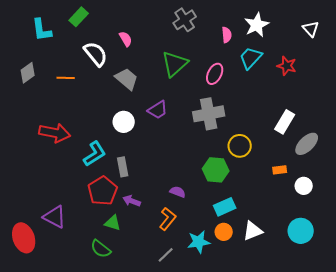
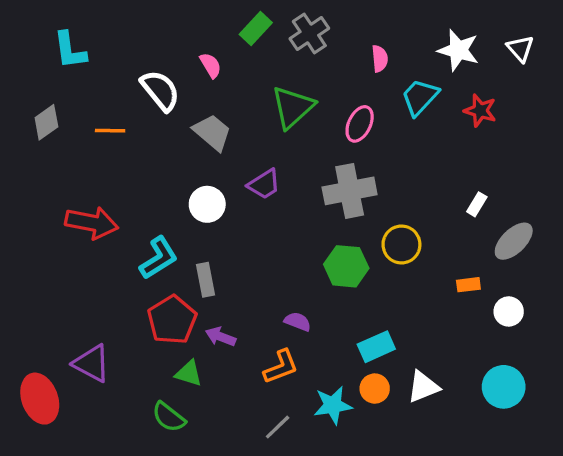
green rectangle: (79, 17) -> (256, 28), moved
white star: (257, 25) -> (458, 50), moved, turned -30
white rectangle: (285, 122) -> (477, 204), size x0.6
green hexagon: (216, 170) -> (346, 266), moved
orange L-shape: (168, 219) -> (281, 367), turned 30

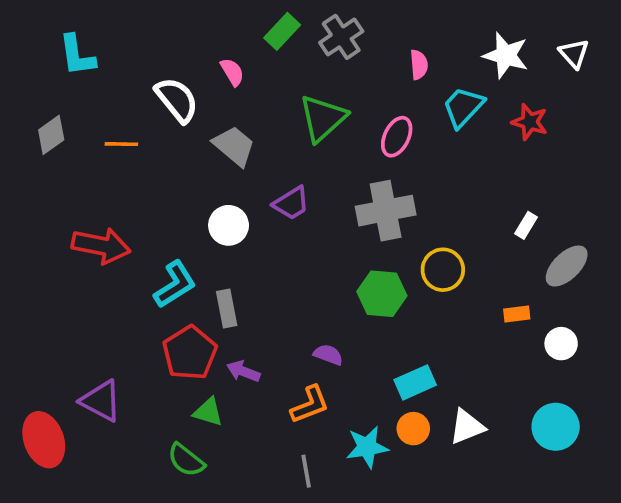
gray line: (278, 427) -> (306, 471), turned -56

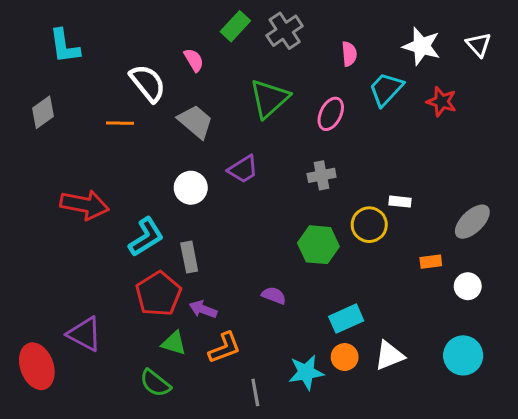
orange line: (121, 144) -> (120, 123), moved
gray cross: (386, 211) -> (322, 175), size x0.6
white rectangle: (526, 225) -> (400, 202), moved, turned 65
orange L-shape: (310, 405) -> (225, 348), moved

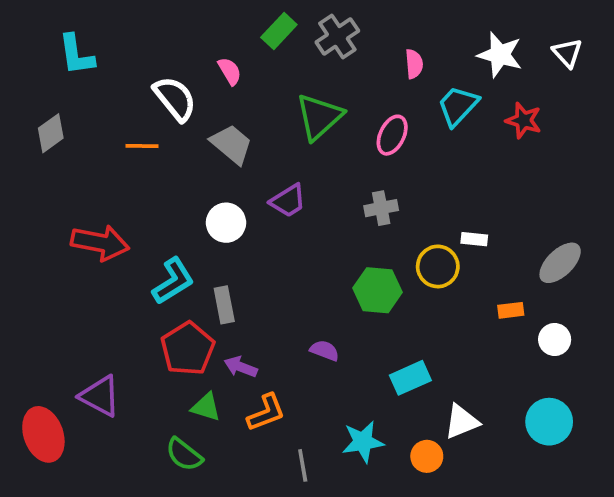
orange circle: (345, 357) -> (427, 456), moved

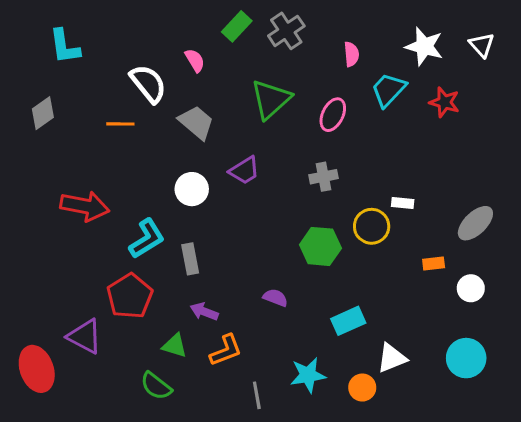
red pentagon: (188, 349) -> (130, 296), moved

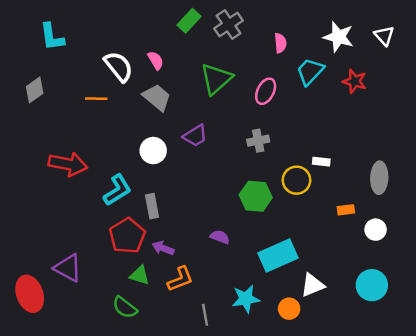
pink semicircle: (195, 60) -> (156, 60), moved
gray ellipse: (475, 223) -> (379, 178), turned -44
red pentagon: (130, 296) -> (127, 236), moved
cyan rectangle: (348, 321) -> (278, 256), size x1.4

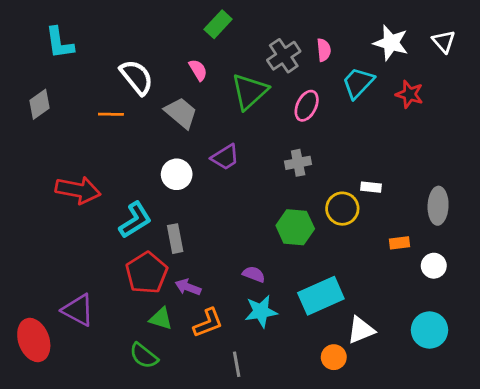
gray cross: (229, 25) -> (284, 56), moved
pink semicircle: (156, 60) -> (198, 70), moved
cyan star: (246, 299) -> (261, 311), moved

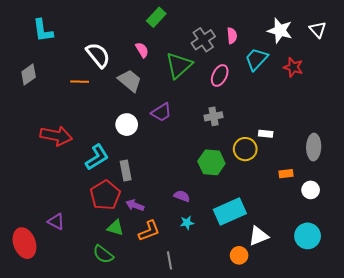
purple triangle: (78, 310) -> (56, 222), size x0.7
cyan star: (261, 311) -> (187, 223), size x0.6

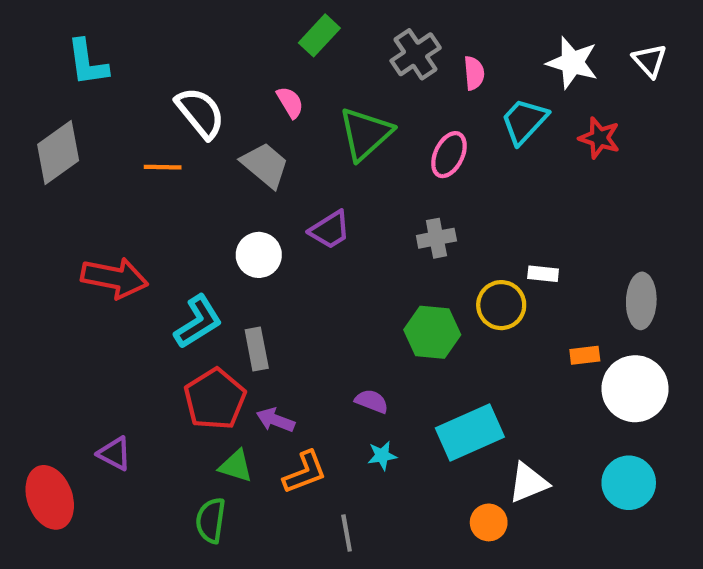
gray cross: (203, 40) -> (416, 54), moved
gray diamond: (29, 74) -> (58, 153), size x1.4
white circle: (311, 190) -> (635, 389), size x1.8
green semicircle: (103, 254) -> (211, 520), turned 60

